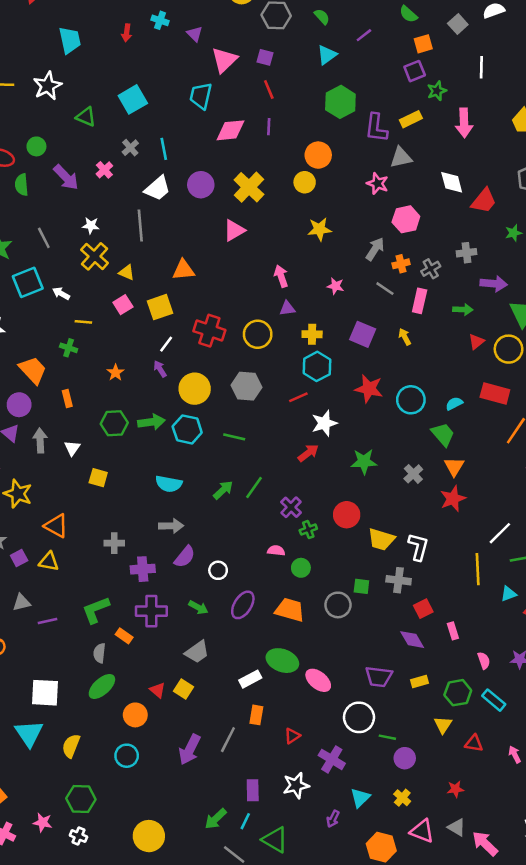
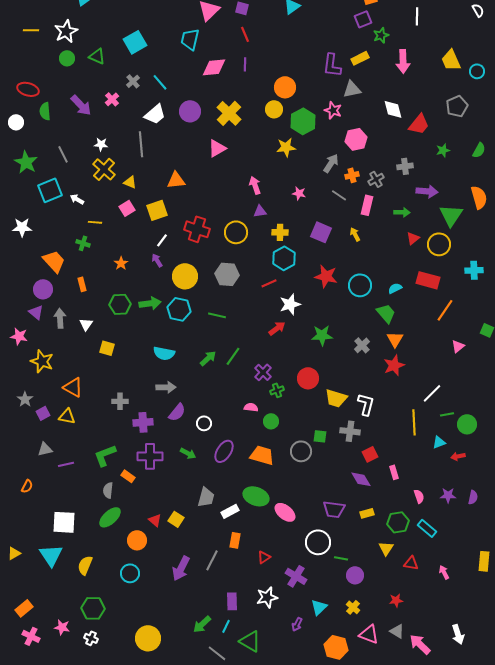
green hexagon: (340, 102) -> (303, 121), moved
green circle: (36, 146) -> (67, 58), moved
cyan line: (164, 149) -> (160, 82), turned -30
gray trapezoid: (197, 652) -> (206, 497), moved, turned -40

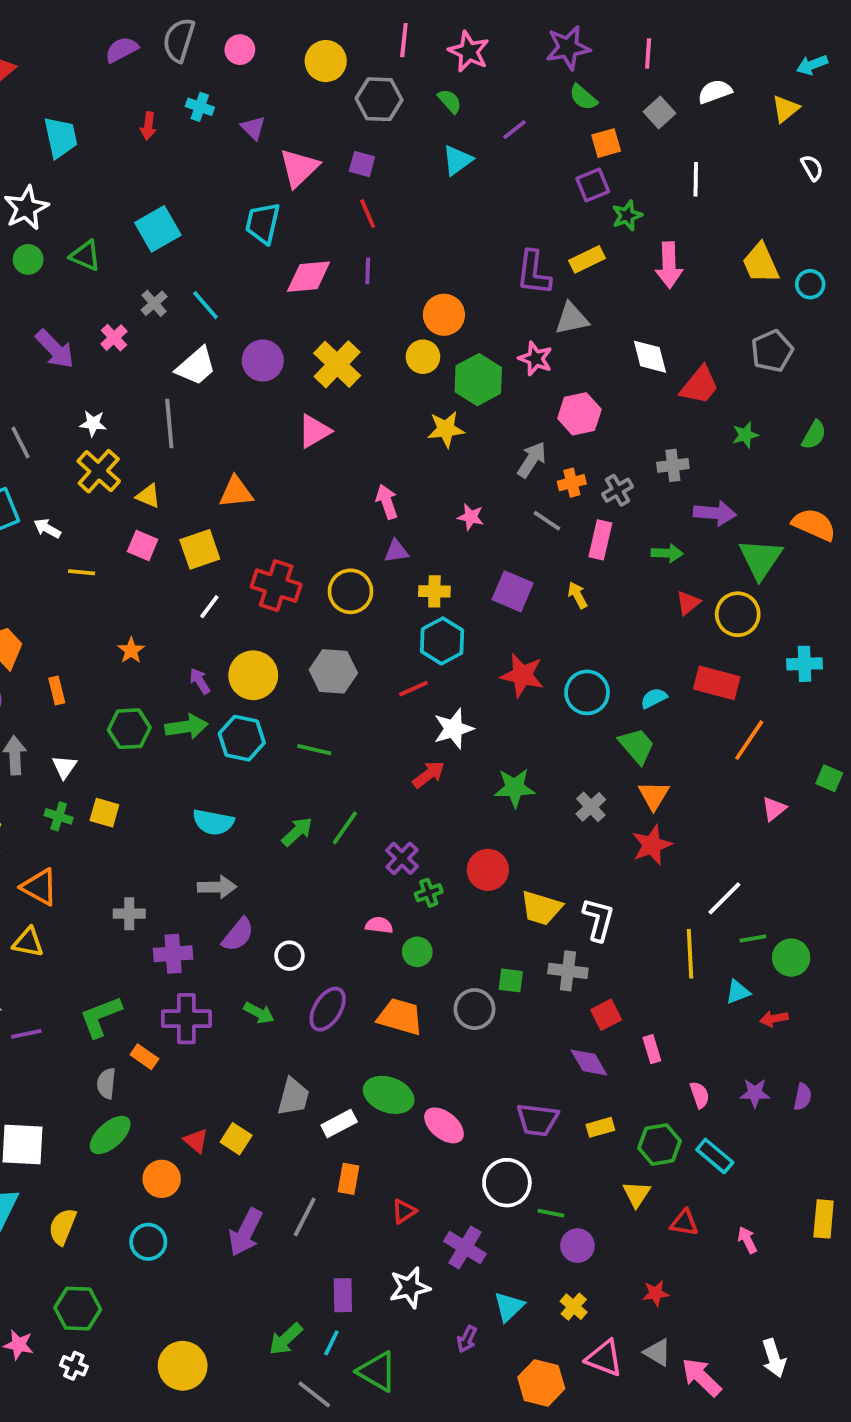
orange semicircle: (479, 197) -> (814, 525), turned -50
pink square: (127, 208) -> (143, 546), turned -35
green cross: (83, 243) -> (59, 816), moved
purple arrow: (157, 260) -> (200, 681), moved

